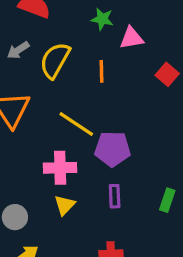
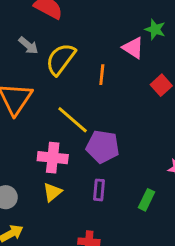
green star: (102, 19) -> (155, 29), moved
pink triangle: (132, 38) -> (133, 48), turned 35
gray arrow: (18, 50) -> (28, 45), turned -114

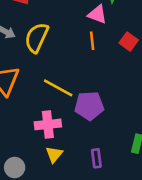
orange line: (102, 75) -> (92, 41), moved
purple rectangle: (99, 190) -> (96, 158), moved

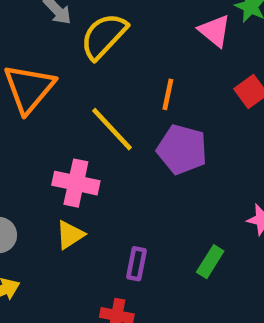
orange line: (92, 41) -> (168, 94), moved
purple pentagon: (89, 106) -> (182, 149), moved

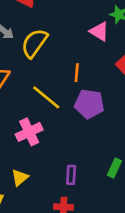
pink cross: (76, 183) -> (29, 132), turned -30
yellow triangle: (70, 235) -> (20, 177), moved

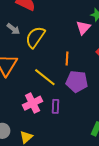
pink triangle: (99, 31) -> (83, 28), turned 42
purple rectangle: (71, 175) -> (56, 106), moved

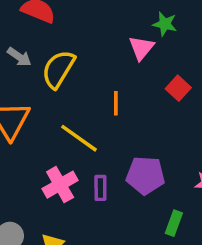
purple pentagon: (77, 82) -> (145, 175), moved

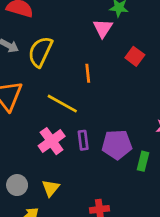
purple pentagon: (145, 175) -> (117, 145), moved

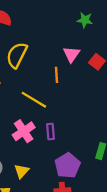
pink triangle: (103, 28) -> (72, 54), moved
purple pentagon: (117, 145) -> (67, 166), moved, turned -30

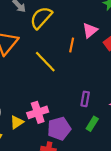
pink cross: (24, 131) -> (38, 112), moved
purple rectangle: (51, 131) -> (85, 99), moved

